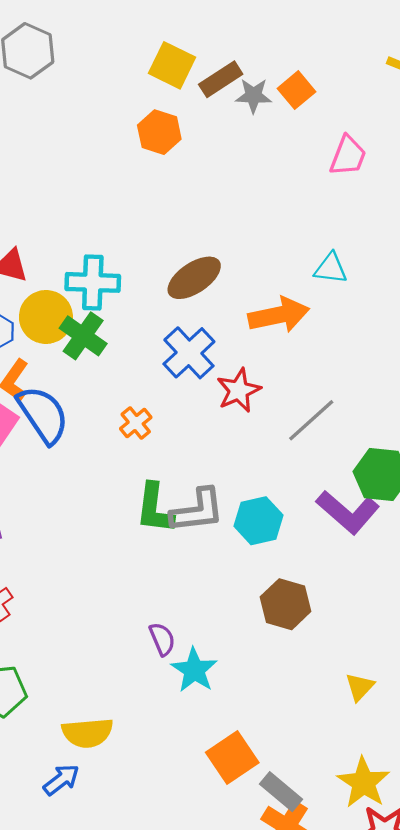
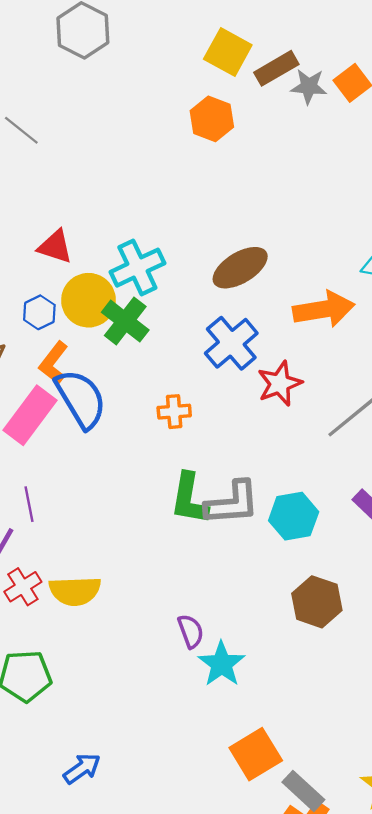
cyan cross: (93, 282) -> (137, 268), turned -30
orange cross: (136, 423) -> (174, 412), turned 32
yellow semicircle: (87, 733) -> (75, 591), moved

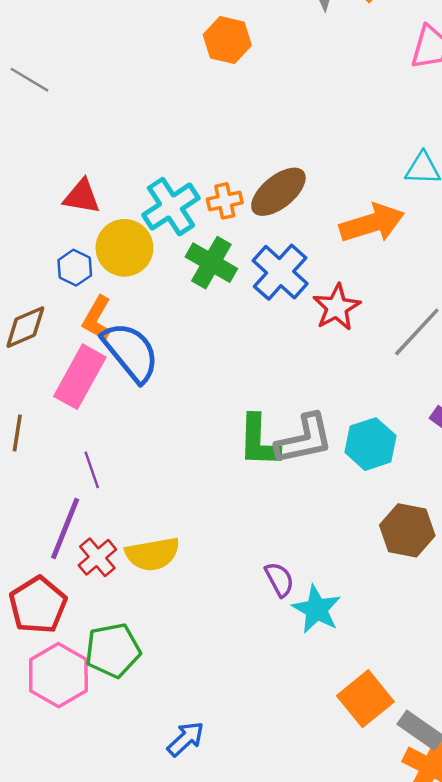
green cross: (125, 321) -> (211, 263), moved
orange cross: (174, 412) -> (225, 201), moved

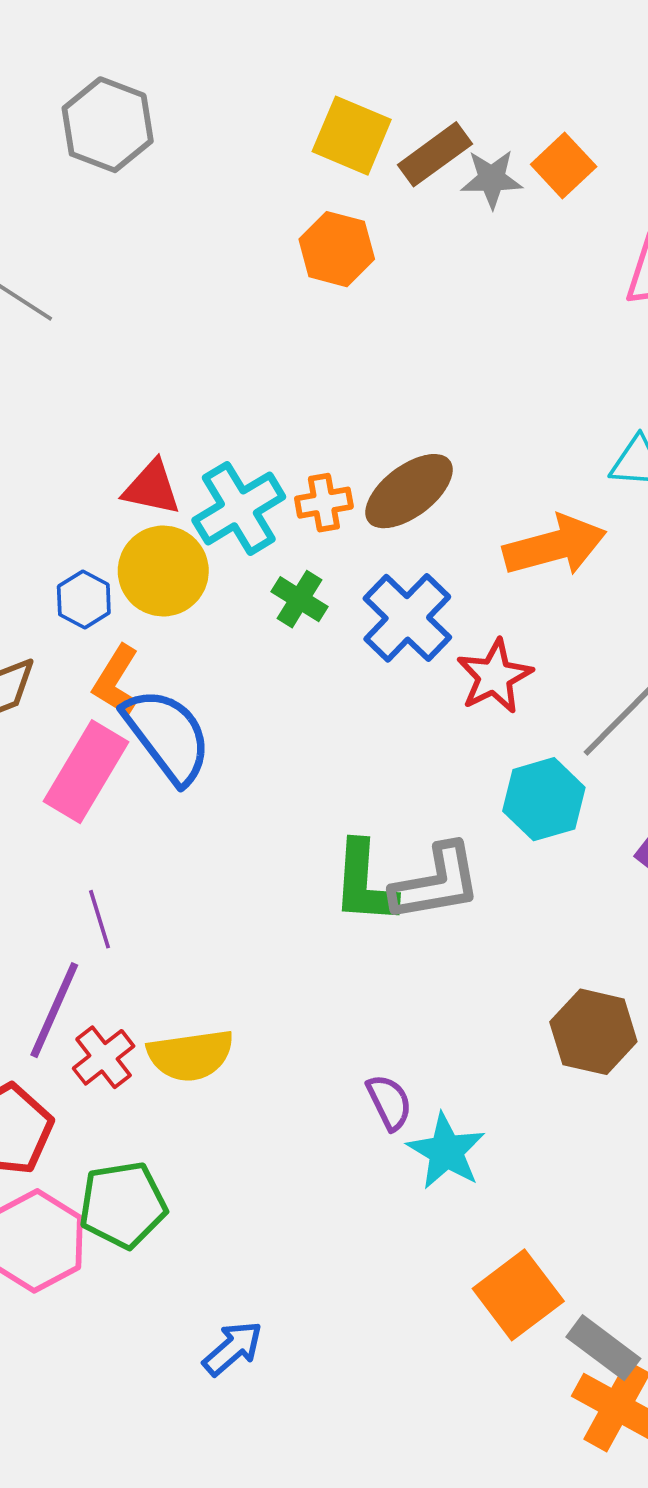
red triangle: (82, 197) -> (152, 488), moved
green cross: (211, 263) -> (299, 599), size x0.7
cyan hexagon: (370, 444) -> (544, 799), moved

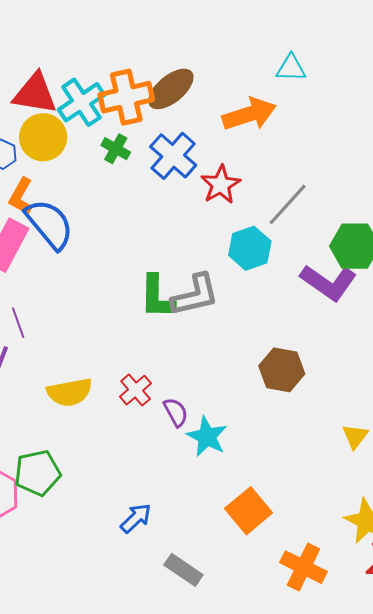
red triangle: (152, 488) -> (35, 94), size x1.4
orange cross: (324, 503) -> (126, 97), size x1.8
red cross: (104, 1057) -> (136, 390), moved
blue arrow: (233, 1348) -> (136, 518), moved
gray rectangle: (603, 1348) -> (183, 570), moved

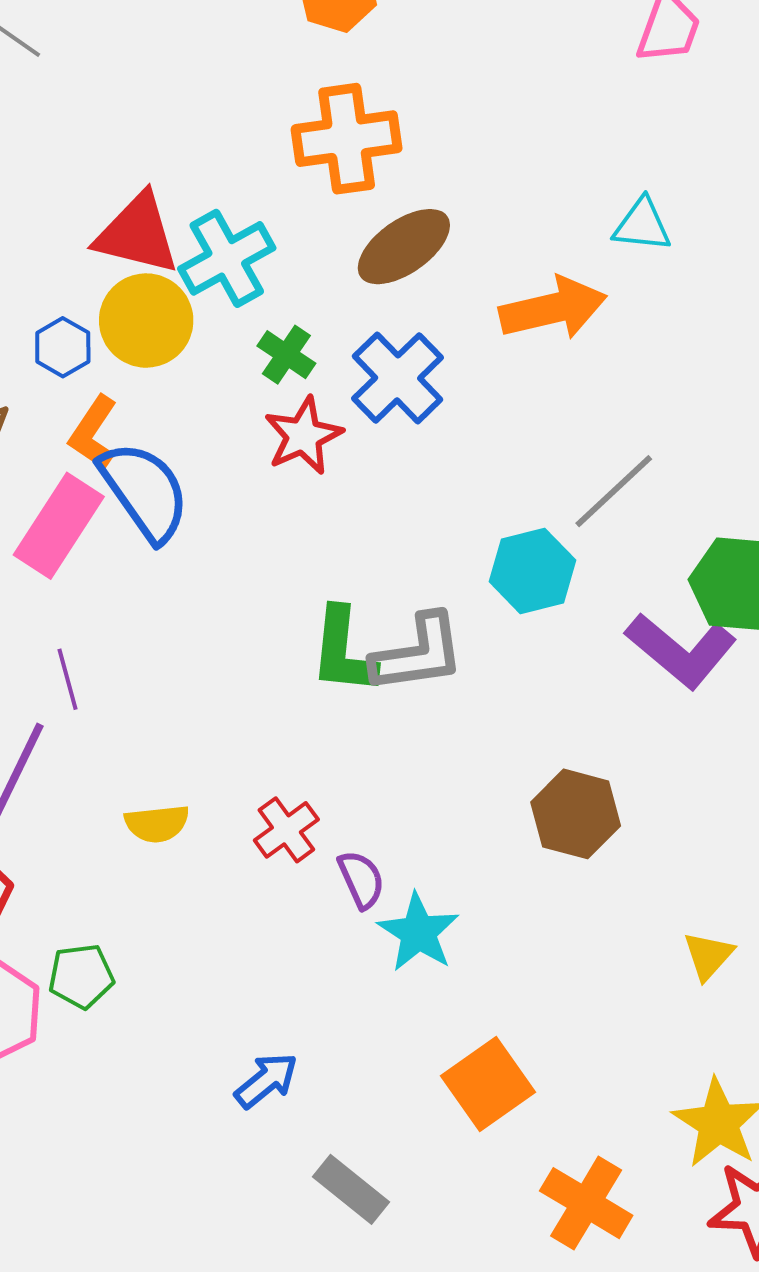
orange cross: (126, 97) -> (347, 139), moved
red star: (221, 185) -> (303, 436), moved
yellow semicircle: (70, 392) -> (157, 824), size x0.7
green pentagon: (37, 473) -> (81, 976), size x0.7

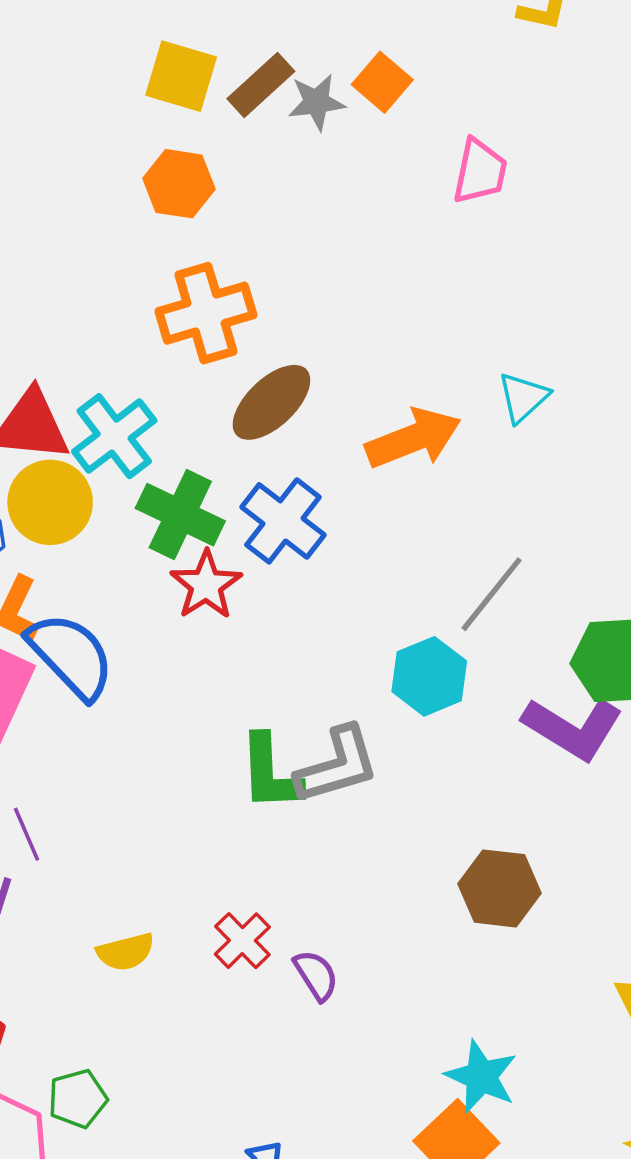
cyan triangle: (642, 225) -> (523, 397), moved, turned -40
green cross: (286, 355) -> (180, 515), size x1.6
cyan star: (418, 932) -> (481, 1077), moved

